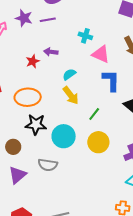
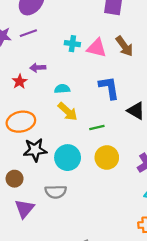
pink triangle: (101, 54) -> (97, 48), moved
cyan semicircle: (69, 74) -> (62, 89), turned 40
green line: (94, 114) -> (97, 128), turned 48

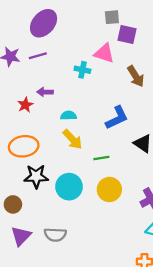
pink triangle: (97, 48) -> (104, 53), moved
blue L-shape: (109, 88) -> (117, 118), turned 70
gray semicircle: (56, 192) -> (55, 235), moved

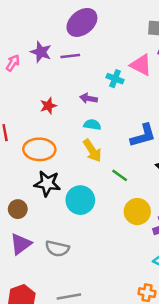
purple arrow: (45, 92) -> (88, 98), moved
green line: (101, 158) -> (120, 175), turned 35
yellow circle: (109, 189) -> (137, 212), moved

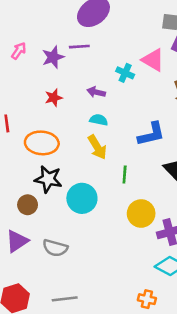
purple star: (41, 52) -> (53, 57), moved, turned 30
green line: (120, 175) -> (125, 175), turned 56
brown circle: (18, 209) -> (28, 205), moved

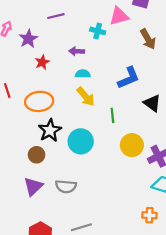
purple star: (53, 57) -> (28, 39), moved
pink triangle: (153, 60) -> (119, 16), turned -36
black star: (48, 179) -> (50, 130), turned -30

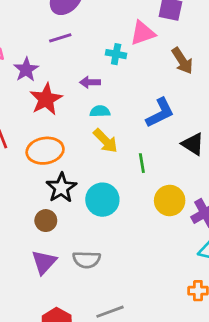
red star: (42, 62) -> (46, 99), size x1.6

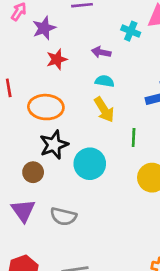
red star: (46, 99) -> (57, 59), size x0.7
purple triangle: (44, 262) -> (23, 211), turned -30

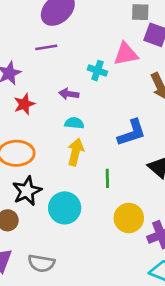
yellow arrow: (104, 110) -> (76, 152), turned -130

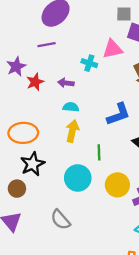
red star: (24, 104) -> (35, 82), moved
cyan circle: (65, 208) -> (78, 178), moved
gray semicircle: (41, 263) -> (60, 220), moved, turned 40

